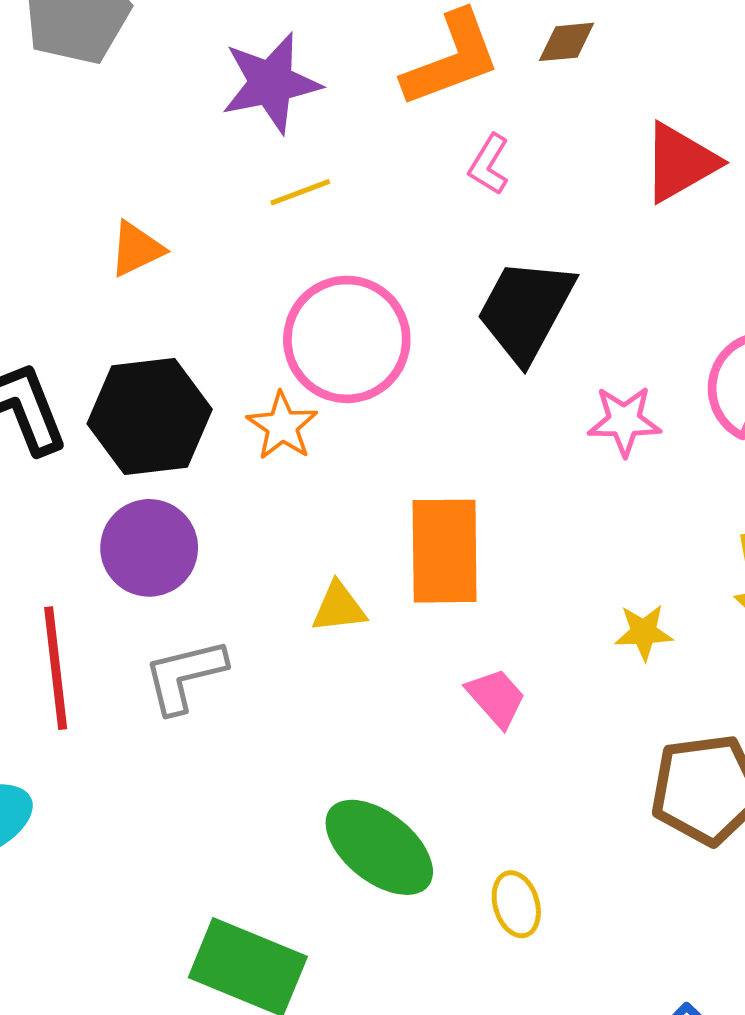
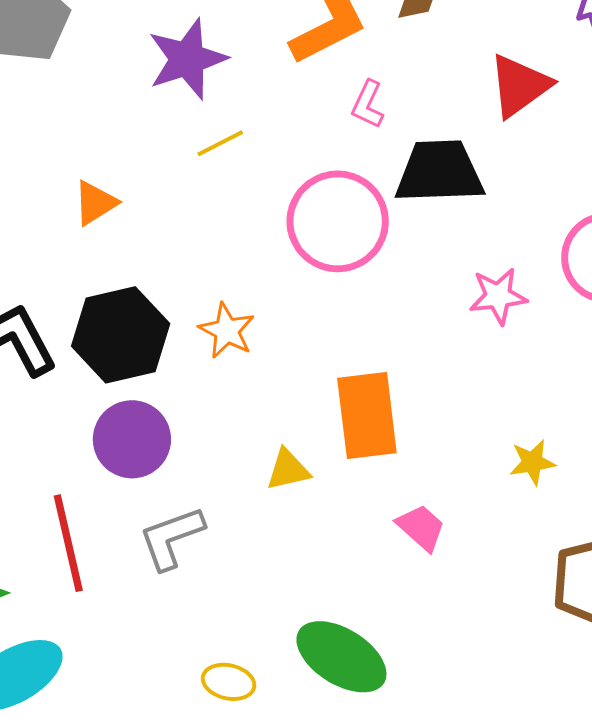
black trapezoid: (526, 310) -> (439, 172), moved, turned 66
pink circle: (347, 339) -> (338, 221), moved
yellow ellipse: (516, 904) -> (229, 682), moved, turned -54

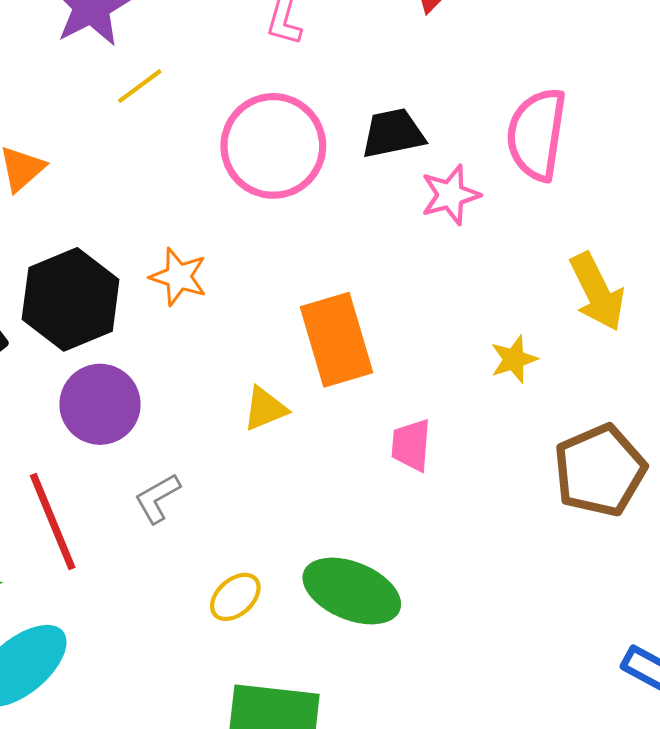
black trapezoid: (439, 172) -> (393, 133), moved, size x0.7
pink trapezoid: (421, 527) -> (411, 445), turned -118
gray L-shape: (172, 538) -> (157, 498), size x0.7
yellow ellipse: (229, 682) -> (235, 597), moved, turned -45

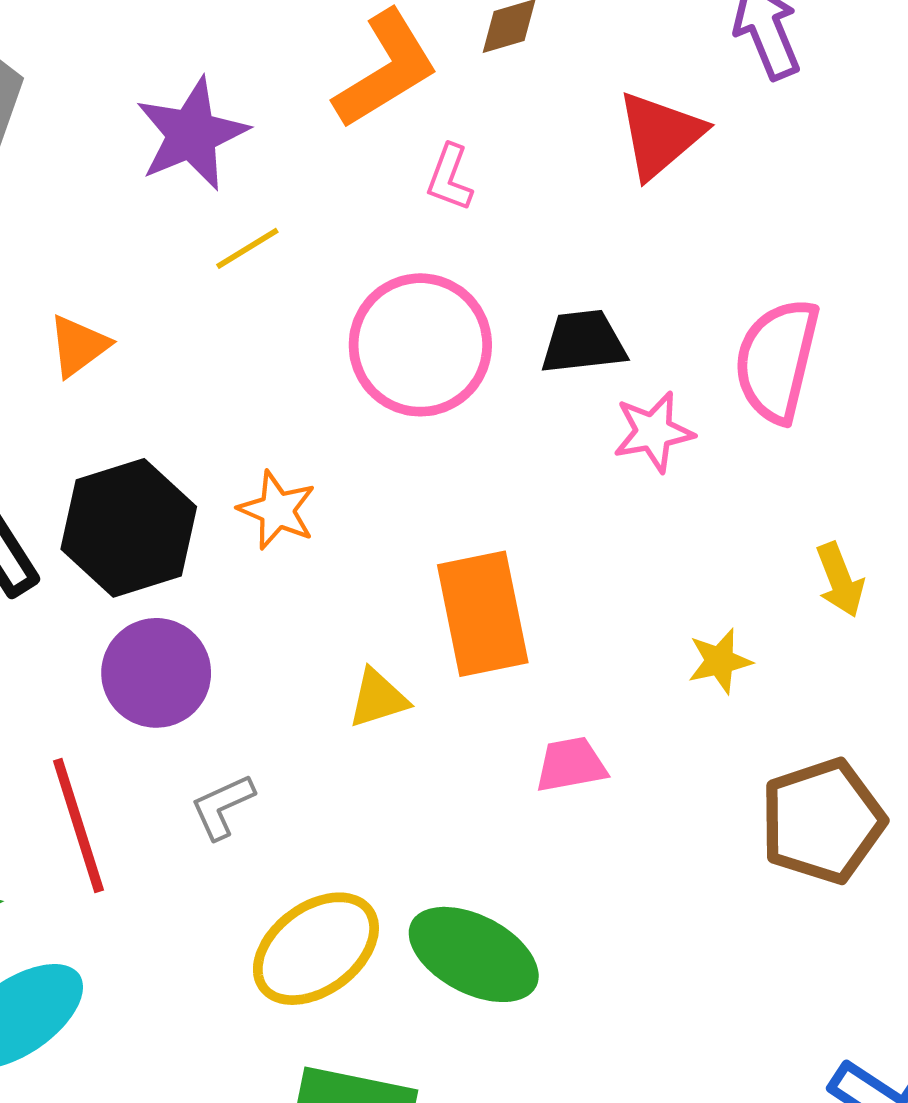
yellow arrow: (597, 292) -> (840, 580), size x0.7
pink trapezoid: (411, 445) -> (571, 765), turned 70
yellow ellipse: (235, 597) -> (316, 949), size x1.8

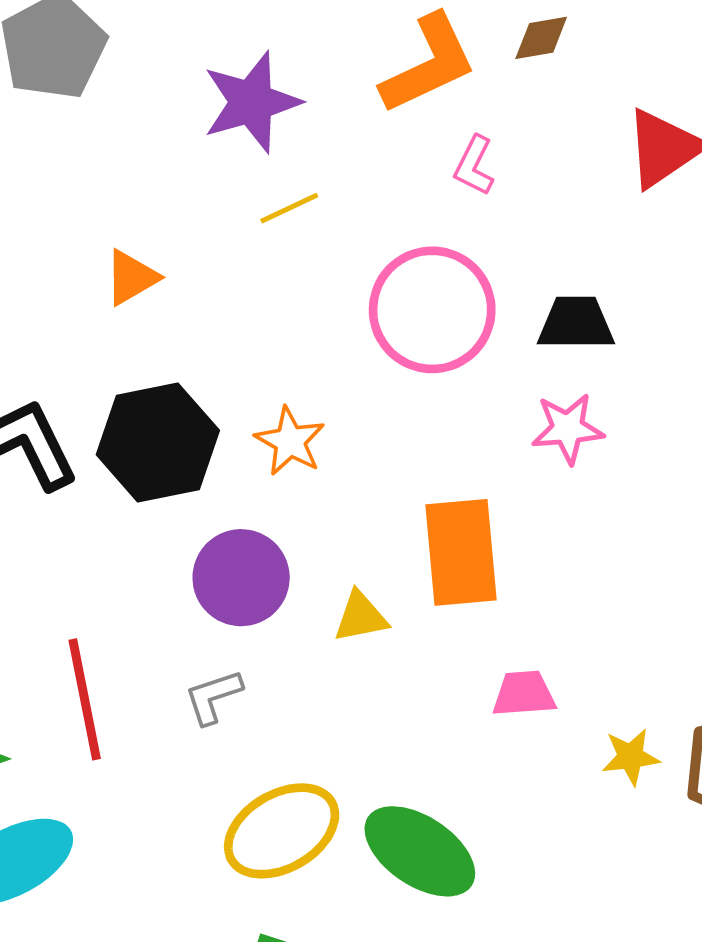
pink star: (653, 432) -> (568, 429), moved
yellow star: (720, 661) -> (631, 757), moved
purple circle: (156, 673) -> (241, 578), moved

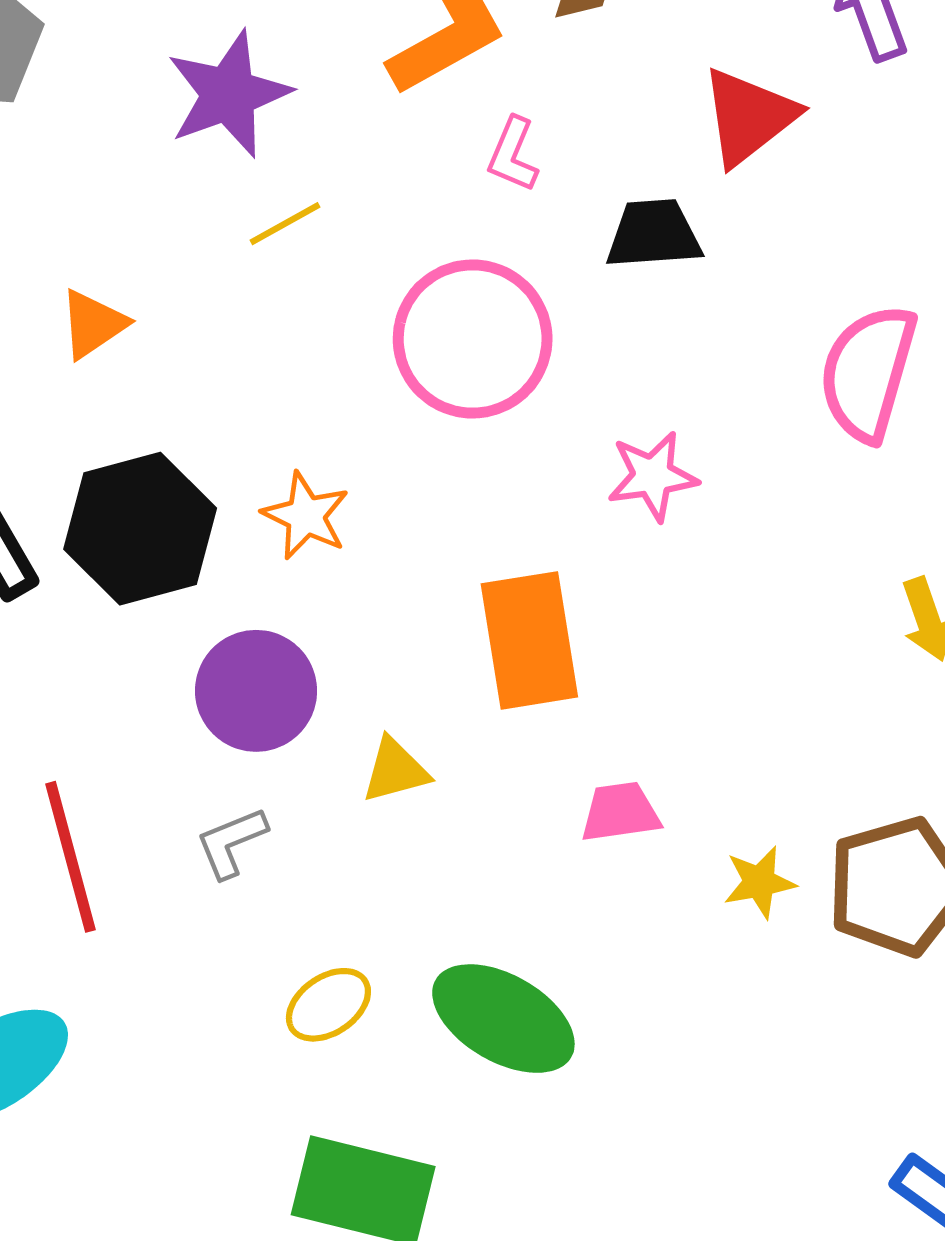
black trapezoid: (576, 323) -> (654, 234), moved
yellow triangle: (361, 617) -> (395, 770), moved
yellow ellipse: (282, 831) -> (328, 1005), size x0.6

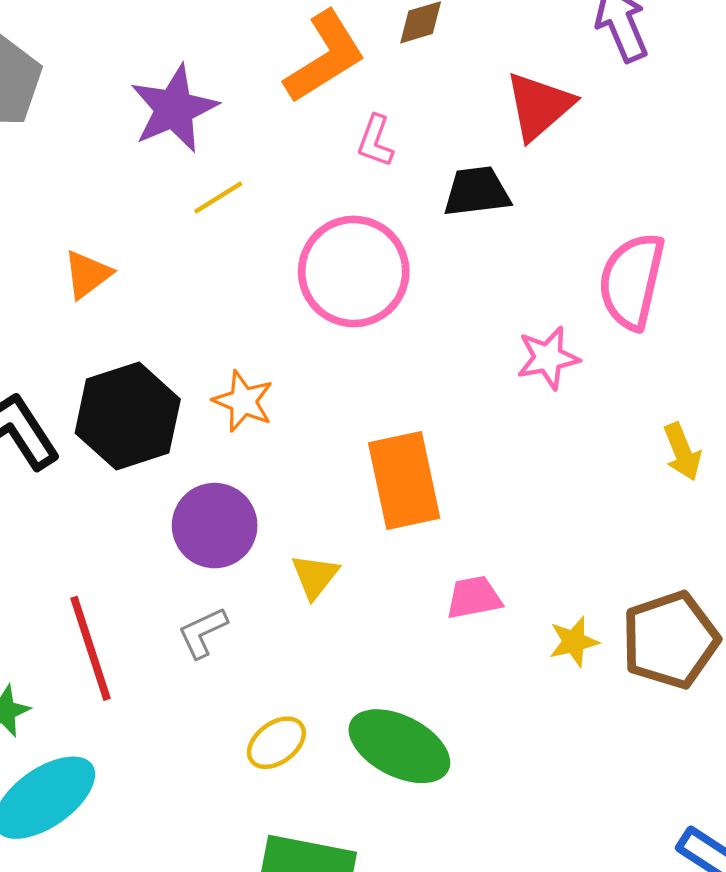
pink star: (653, 476) -> (548, 358), moved
yellow triangle: (395, 770) -> (315, 576), turned -34

